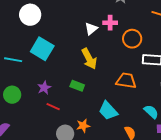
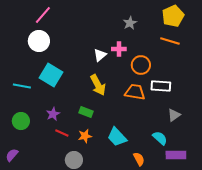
orange trapezoid: (126, 81) -> (135, 92), moved
orange star: (83, 126) -> (85, 136), moved

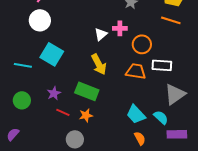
green rectangle: (86, 112) -> (87, 91), size x1.6
gray triangle: (174, 115) -> (175, 94), size x1.6
cyan trapezoid: (117, 137) -> (136, 114), moved

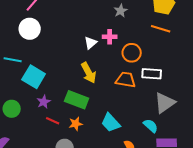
cyan square: (52, 54) -> (34, 77), moved
cyan line: (23, 65) -> (13, 60), moved
cyan trapezoid: (136, 114) -> (111, 123), moved

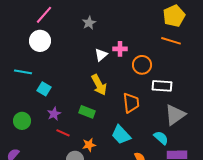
gray star: (121, 11) -> (89, 23), moved
cyan square: (34, 77) -> (44, 89), size x0.6
orange trapezoid: (126, 80) -> (131, 103), moved, turned 75
green rectangle: (77, 100) -> (87, 112), size x0.7
orange star: (76, 124) -> (89, 145), moved

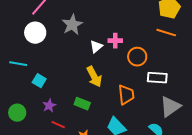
gray star: (89, 23) -> (72, 25), moved, size x1.5

